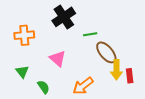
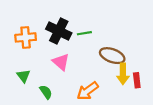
black cross: (64, 17) -> (59, 31), moved, turned -30
green line: (90, 34) -> (84, 33), moved
brown ellipse: (106, 52) -> (112, 56), turned -30

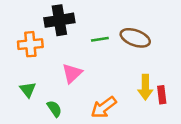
black cross: (59, 31) -> (59, 20), moved, turned -35
brown ellipse: (112, 56) -> (135, 38), moved
pink triangle: (61, 62) -> (72, 73), turned 36

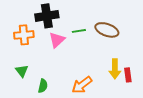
pink triangle: (72, 73) -> (57, 40), moved
green semicircle: (54, 109) -> (43, 86), turned 48

